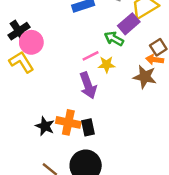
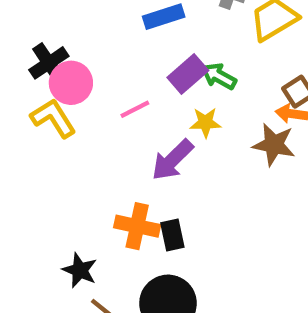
purple rectangle: (129, 24) -> (188, 74), moved
pink line: (91, 56) -> (135, 109), moved
purple arrow: (88, 85) -> (172, 160), turned 65
black star: (45, 126) -> (80, 270), moved

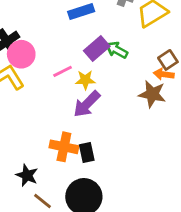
yellow star: (205, 122) -> (85, 80), moved

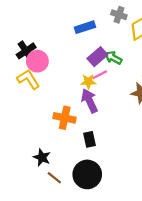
pink line: (63, 71) -> (100, 75), moved
purple arrow: (87, 104) -> (89, 101), turned 110
orange cross: (64, 147) -> (65, 118), moved

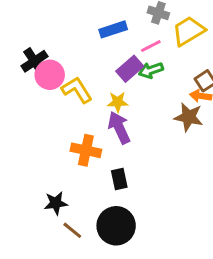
green arrow: (113, 58) -> (151, 70), turned -48
pink line: (100, 75) -> (151, 46), moved
yellow L-shape: (28, 79) -> (77, 90), moved
black star: (42, 157) -> (56, 203), turned -30

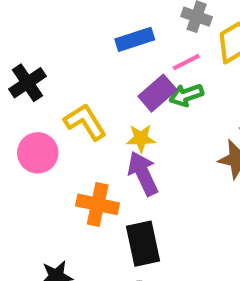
pink circle: (50, 75) -> (38, 153), moved
black rectangle: (119, 179) -> (143, 244), size x1.5

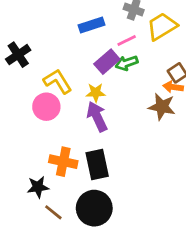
pink circle: (38, 153) -> (46, 107), moved
orange cross: (98, 204) -> (63, 162), moved

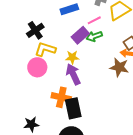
black cross: (18, 55) -> (35, 30), moved
yellow L-shape: (58, 81) -> (45, 49), turned -40
orange cross: (63, 162) -> (61, 97), moved

